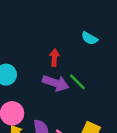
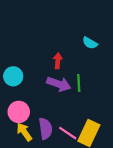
green line: (77, 82) -> (79, 83), turned 42

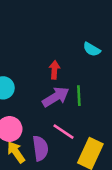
purple arrow: (59, 84) -> (56, 97), turned -50
pink line: (68, 133) -> (63, 132), moved

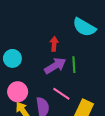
cyan semicircle: (92, 49) -> (84, 27), size x1.6

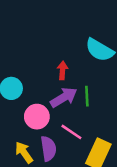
pink circle: (18, 92) -> (37, 117), moved

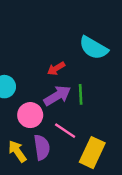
red arrow: (62, 70) -> (56, 69), turned -126

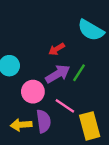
green line: (81, 94) -> (79, 73), turned 36
yellow arrow: (17, 151) -> (21, 125), turned -60
yellow rectangle: (92, 153) -> (90, 126), turned -40

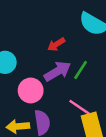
pink line: (65, 106) -> (79, 107), moved

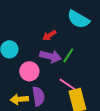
purple arrow: (58, 71) -> (50, 56), turned 45

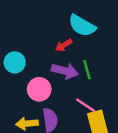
cyan semicircle: (78, 19) -> (82, 26), moved
green line: (68, 55) -> (87, 70), turned -49

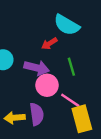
purple arrow: (65, 71) -> (37, 68), moved
pink circle: (39, 89) -> (47, 85), moved

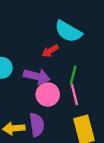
green line: (71, 67) -> (73, 75), turned 30
pink line: (70, 100) -> (74, 94), moved, turned 42

